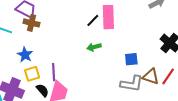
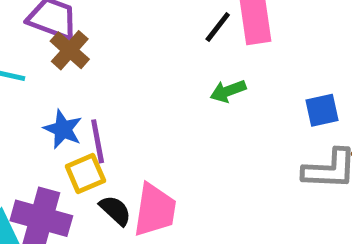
brown cross: (32, 23) -> (70, 50), turned 35
purple line: (54, 72) -> (98, 141), moved

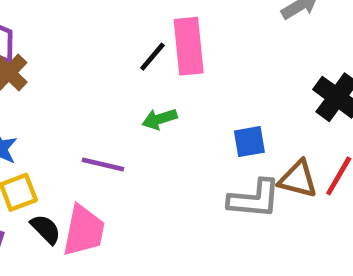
purple line: (98, 141) -> (103, 165), moved, turned -69

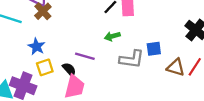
gray L-shape: (254, 199) -> (132, 59), moved
black semicircle: (46, 229) -> (69, 69), moved

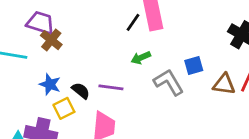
gray L-shape: (132, 59) -> (169, 82), turned -120
black semicircle: (69, 69) -> (81, 91), moved

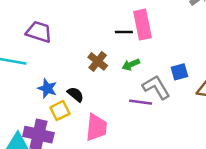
black line: (133, 22) -> (124, 32), turned 54
brown cross: (51, 40) -> (98, 61), moved
purple line: (111, 87) -> (141, 102), moved

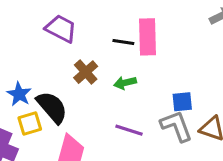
purple trapezoid: (39, 32) -> (61, 29), moved
gray L-shape: (156, 87) -> (176, 126), moved
black semicircle: (75, 94) -> (52, 107), size x1.6

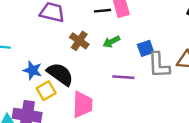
blue square: (182, 102) -> (146, 48), moved
gray L-shape: (176, 126) -> (159, 65), turned -148

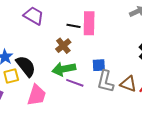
brown cross: (79, 41) -> (63, 46), moved
green arrow: (111, 42) -> (64, 69), moved, size x1.6

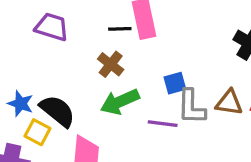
yellow square: (11, 76) -> (37, 132), turned -35
purple line: (75, 83) -> (163, 124), moved

